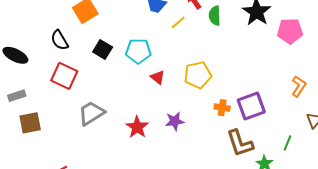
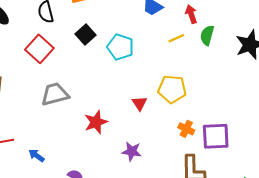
yellow line: (178, 22) -> (176, 38), moved
red triangle: (158, 77) -> (140, 103), moved
purple star: (175, 121) -> (132, 151), moved

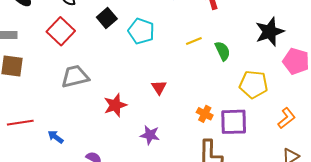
green semicircle: (207, 35) -> (223, 51), moved, turned 138
yellow line: (176, 38) -> (194, 41), moved
yellow pentagon: (172, 89) -> (254, 84), moved

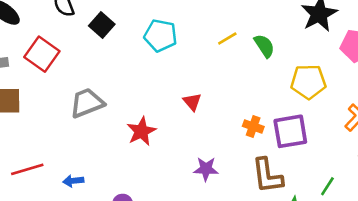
black square: (107, 18) -> (102, 25), moved
red square: (61, 31) -> (42, 54), moved
purple star: (150, 135) -> (206, 169), moved
blue arrow: (56, 137) -> (73, 181), turned -35

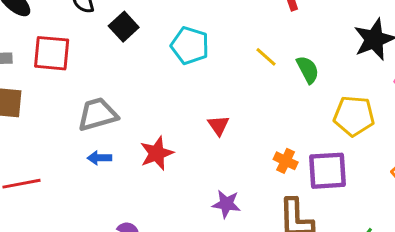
yellow line: (227, 38) -> (266, 57), turned 66
red square: (42, 54) -> (52, 53), turned -36
blue arrow: (73, 181) -> (99, 158), moved

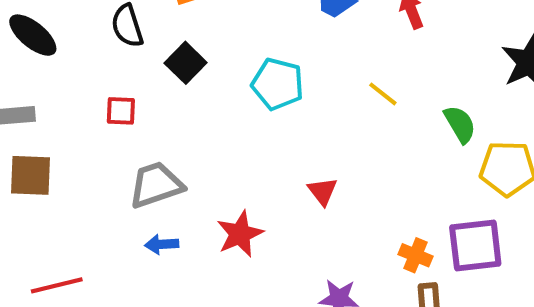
red square: (52, 53) -> (121, 111), moved, size x0.6
green semicircle: (308, 70) -> (460, 124), moved
orange cross: (286, 161) -> (415, 255), moved

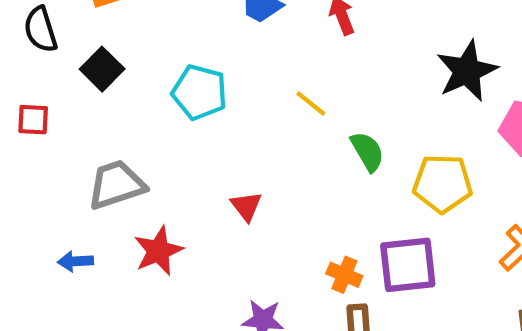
green semicircle: (460, 124) -> (367, 151), moved
gray trapezoid: (156, 185) -> (116, 185), moved

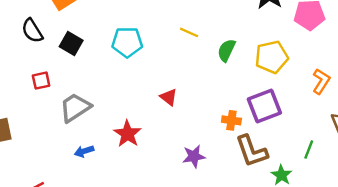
green semicircle: (367, 151) -> (226, 50), turned -110
gray trapezoid: (116, 185) -> (75, 108), moved

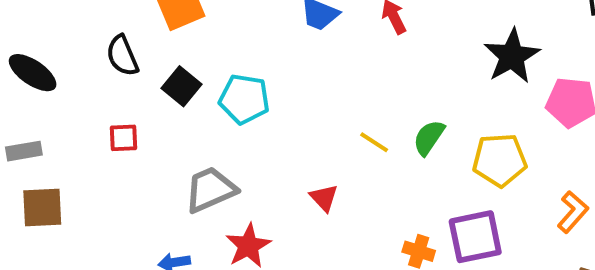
yellow line: (189, 32) -> (374, 142), moved
cyan pentagon: (127, 42) -> (244, 99), moved
gray trapezoid: (75, 108) -> (210, 190), moved

